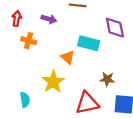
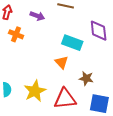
orange triangle: (68, 57) -> (61, 62), moved
yellow star: (53, 82) -> (35, 91), moved

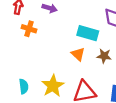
brown star: (86, 78) -> (104, 56), moved

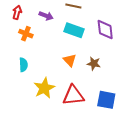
cyan rectangle: (88, 33) -> (74, 30), moved
cyan semicircle: (24, 86) -> (23, 65), moved

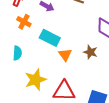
cyan rectangle: (74, 30) -> (50, 38), moved
brown star: (94, 64) -> (90, 52), moved

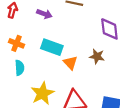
orange cross: (24, 22) -> (16, 43), moved

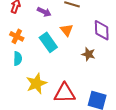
cyan rectangle: (52, 47) -> (48, 42), turned 30
orange triangle: (70, 63) -> (67, 30), moved

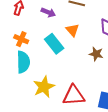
cyan semicircle: (18, 59) -> (23, 62), size x1.5

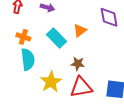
orange triangle: (72, 30) -> (80, 30), moved, turned 40
brown star: (96, 54) -> (78, 64), moved

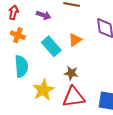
orange cross: (23, 37) -> (18, 35), moved

